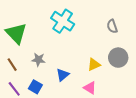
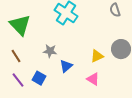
gray semicircle: (112, 26) -> (115, 10), moved
gray star: (38, 60) -> (50, 51), moved

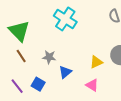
brown line: (16, 56) -> (21, 56), moved

